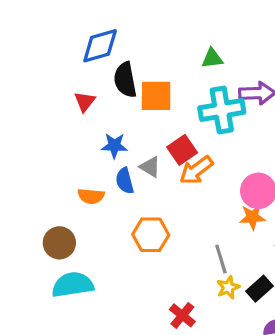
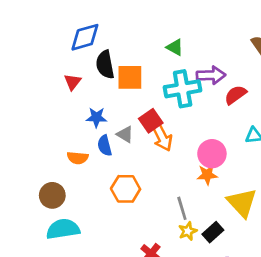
green triangle: (212, 58) -> (175, 47), turned 36
orange arrow: (196, 170) -> (162, 137), turned -80

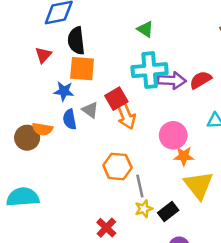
purple arrow: (211, 75) -> (172, 80), moved
orange square: (130, 77) -> (82, 69), moved
orange star: (207, 175) -> (184, 156), moved
orange hexagon: (126, 189) -> (117, 167), moved
brown circle: (52, 195) -> (27, 138), moved

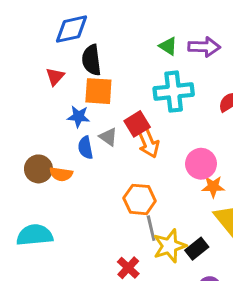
purple arrow: (172, 80) -> (204, 47), moved
orange semicircle: (42, 129) -> (61, 174), moved
gray line: (140, 186) -> (151, 228), moved
yellow star: (144, 209) -> (170, 246), size x1.6

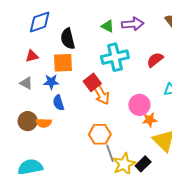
black semicircle: (91, 60) -> (68, 39), moved
red triangle: (55, 77) -> (32, 56), turned 40
gray triangle: (108, 137) -> (26, 83), moved

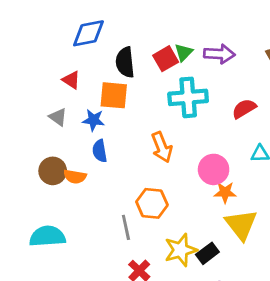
green triangle: (108, 26) -> (184, 52), turned 40
red triangle: (32, 56) -> (71, 80), turned 40
red square: (92, 82) -> (166, 59), moved
gray line: (110, 153) -> (126, 227), moved

